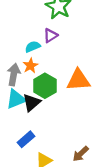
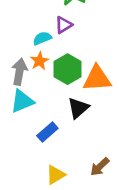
green hexagon: (45, 86) -> (68, 69), moved
black triangle: (32, 102) -> (78, 108), moved
blue rectangle: (26, 139) -> (47, 132), moved

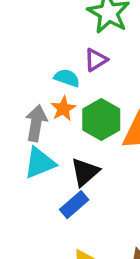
cyan semicircle: (42, 38) -> (67, 78), turned 42
black triangle: (78, 108) -> (85, 172), moved

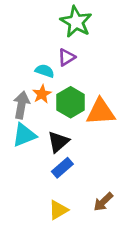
blue rectangle: (74, 205) -> (62, 168), moved

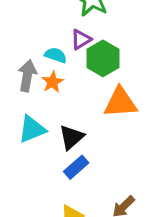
green hexagon: (71, 102) -> (103, 58), moved
gray arrow: (21, 105) -> (27, 76), moved

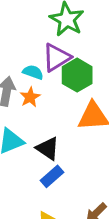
purple triangle: (81, 39) -> (56, 57), size x1.5
black triangle: (71, 137) -> (48, 148), turned -45

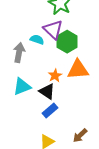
purple triangle: (56, 57) -> (53, 30), turned -45
orange star: (30, 97) -> (55, 76), moved

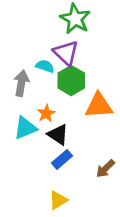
green hexagon: (67, 42) -> (71, 81), moved
orange star: (55, 76) -> (46, 113), moved
brown arrow: (80, 136) -> (105, 169), moved

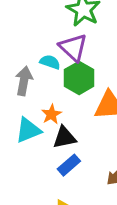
black triangle: (58, 134) -> (65, 138), turned -45

